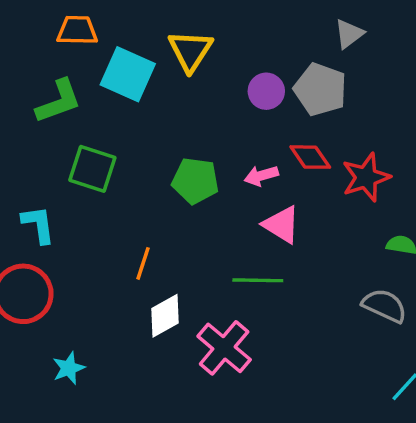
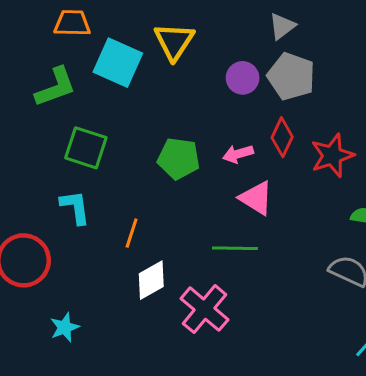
gray triangle: (349, 34) -> (282, 26), moved
red diamond: (310, 157) -> (282, 137), turned 60
cyan L-shape: (38, 225) -> (75, 207), moved

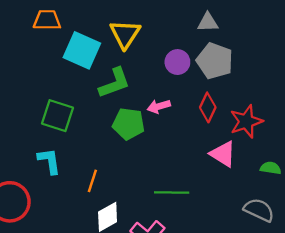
gray triangle: (282, 26) -> (208, 22), turned 35
green L-shape: (55, 87) -> (115, 83), moved
pink arrow: (238, 154) -> (159, 106), moved
pink triangle: (256, 198) -> (223, 154), moved

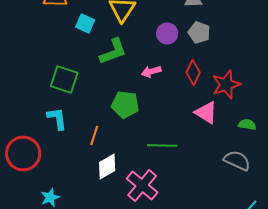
cyan square: (82, 50) -> (85, 24), size x0.6
gray pentagon: (215, 61) -> (199, 32), size x0.7
green pentagon: (129, 124) -> (125, 104), moved

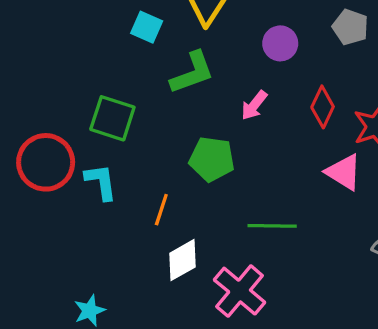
gray pentagon: (199, 32) -> (350, 27), moved
pink arrow: (151, 72) -> (254, 105), turned -36
red circle: (23, 154) -> (46, 162), moved

